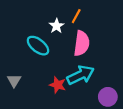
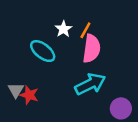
orange line: (76, 16) -> (85, 30), moved
red star: (58, 85) -> (29, 95), moved

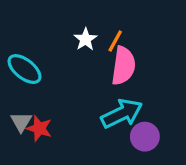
cyan ellipse: (43, 51) -> (24, 69), moved
purple circle: (121, 108) -> (145, 137), moved

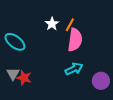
cyan arrow: (122, 114) -> (74, 69), size x0.7
purple circle: (145, 137) -> (101, 81), moved

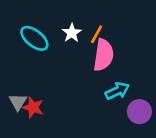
cyan ellipse: (15, 42) -> (34, 38), moved
cyan arrow: (74, 69) -> (117, 91), moved

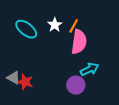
gray triangle: (18, 102) -> (14, 78), turned -32
purple circle: (139, 112) -> (76, 85), moved

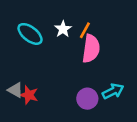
cyan arrow: (90, 69) -> (113, 91), moved

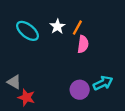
pink semicircle: (91, 49) -> (83, 44), size x0.7
red star: (29, 95) -> (26, 97), moved

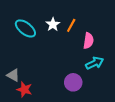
pink semicircle: (83, 44) -> (88, 41), moved
cyan arrow: (103, 83) -> (95, 63), moved

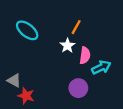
white star: (53, 24) -> (67, 46), moved
pink semicircle: (88, 41) -> (85, 55), moved

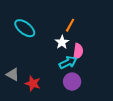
cyan arrow: (101, 67) -> (68, 62), moved
red star: (26, 96) -> (33, 84), moved

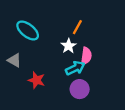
gray triangle: (13, 74) -> (14, 60), moved
red star: (33, 84) -> (36, 80), moved

